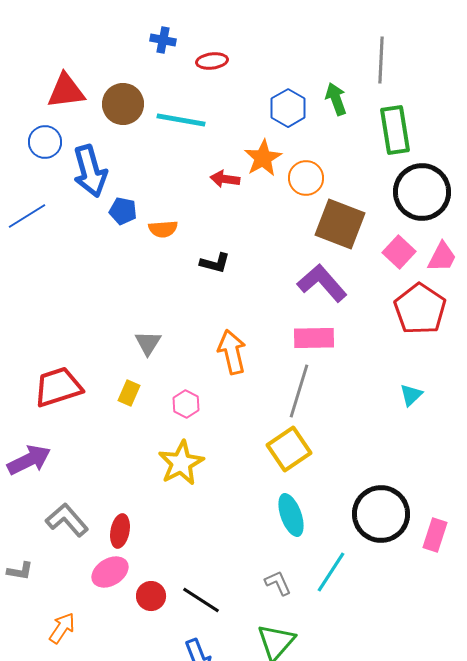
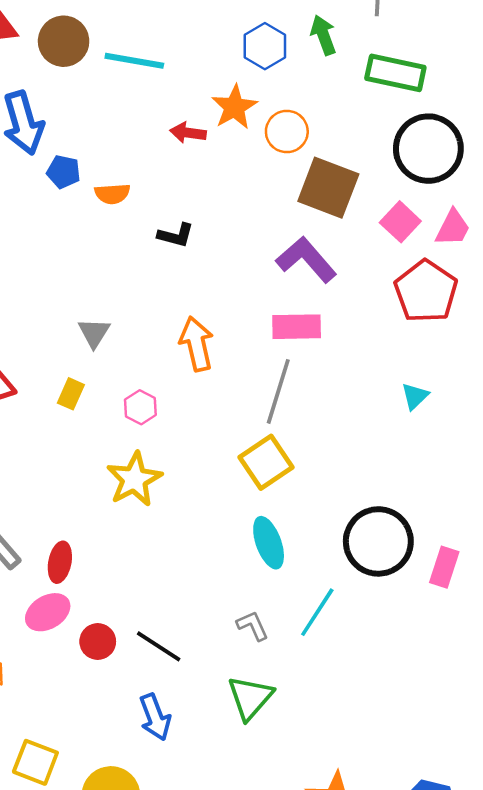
green rectangle: (395, 130) -> (395, 73), turned -69

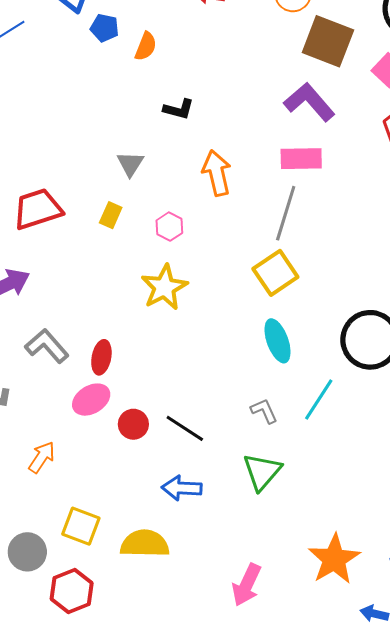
orange semicircle: (112, 194) -> (146, 46), turned -64
black L-shape: (176, 235) -> (179, 109), moved
blue arrow: (155, 717) -> (182, 488), turned 114

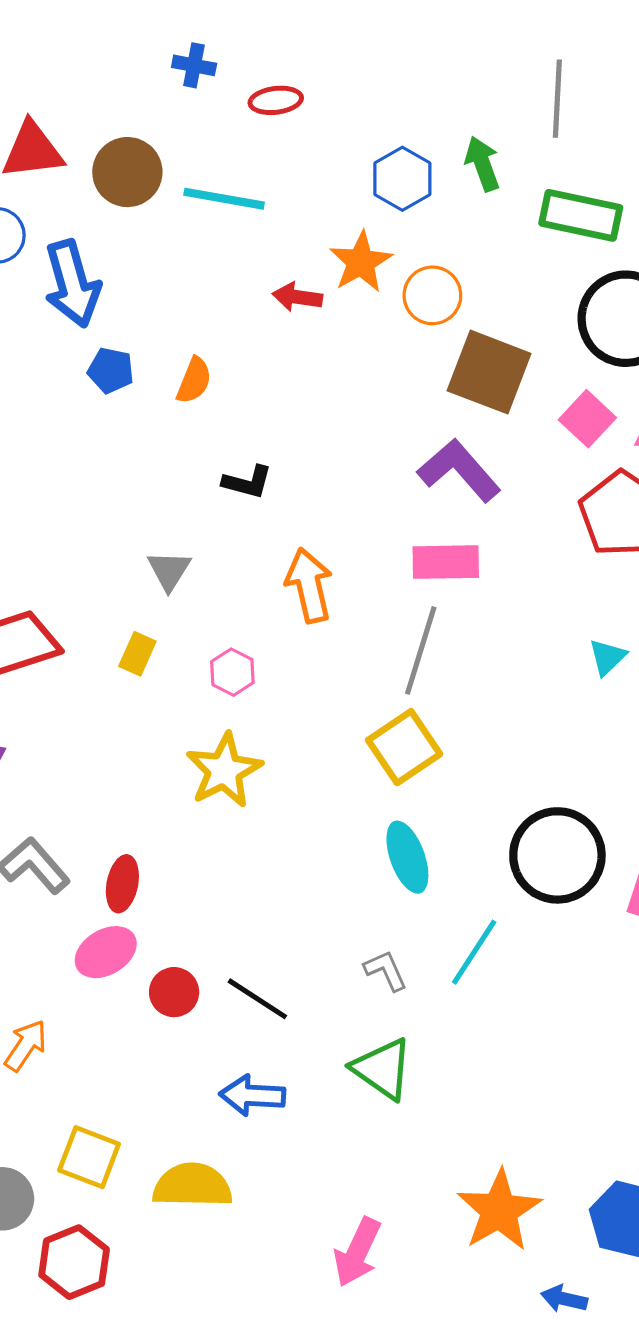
blue pentagon: (105, 28) -> (111, 370), moved
green triangle: (262, 472) -> (382, 1069), turned -36

